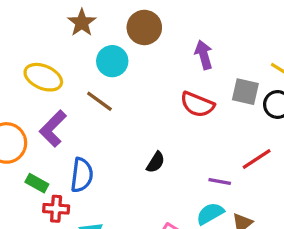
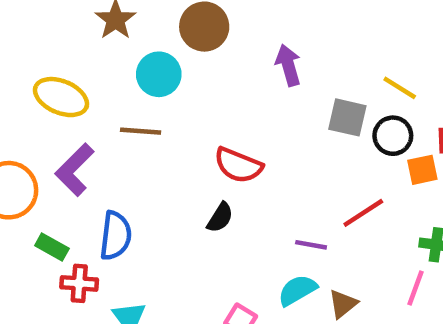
brown line: (99, 101) -> (141, 131), turned -32
red semicircle: (197, 104) -> (238, 165), moved

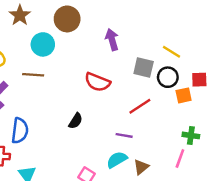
red semicircle: (238, 165) -> (97, 82), moved
red line: (363, 213) -> (140, 106), moved

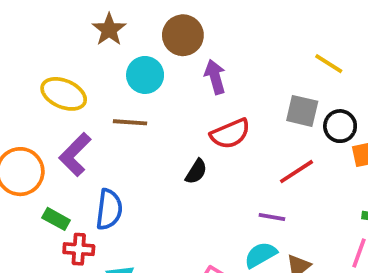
purple arrow: (112, 40) -> (215, 77), moved
yellow line: (171, 52) -> (329, 64), moved
red semicircle: (97, 82) -> (230, 134), turned -45
black semicircle: (76, 121) -> (196, 172), moved

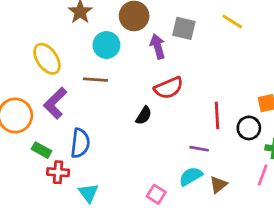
yellow line: (329, 64) -> (232, 22), moved
yellow ellipse: (64, 94) -> (47, 59), turned 32
gray square: (302, 111) -> (184, 28), moved
black circle: (340, 126) -> (249, 128), moved
red line: (297, 172) -> (217, 116), turned -60

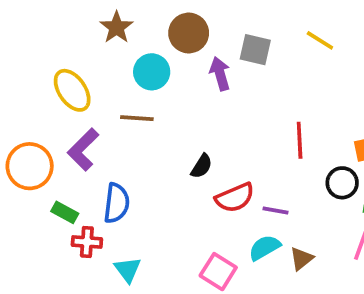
red semicircle: (169, 88) -> (235, 198), moved
red line: (217, 116) -> (300, 140), moved
pink square: (156, 194) -> (218, 272), size x1.4

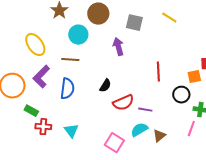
purple arrow: (220, 74) -> (118, 47), moved
blue semicircle: (117, 203) -> (67, 89), moved
cyan triangle: (128, 270) -> (71, 131), moved

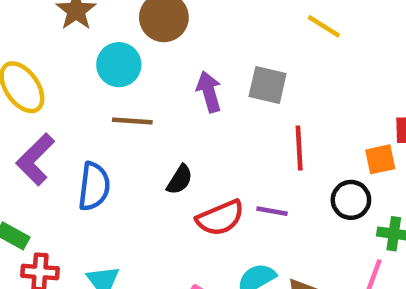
gray square: (134, 23) -> (268, 85), moved
brown line: (70, 60) -> (132, 121), moved
purple line: (145, 110) -> (272, 211), moved

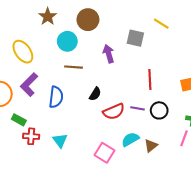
gray square: (268, 85) -> (135, 38), moved
black circle: (351, 200) -> (159, 110), moved

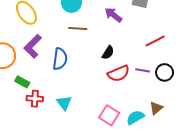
purple arrow: (109, 54) -> (113, 15), turned -36
red line: (150, 80) -> (155, 41), turned 66
black semicircle: (95, 94) -> (108, 53), moved
cyan semicircle: (130, 139) -> (135, 117), moved

